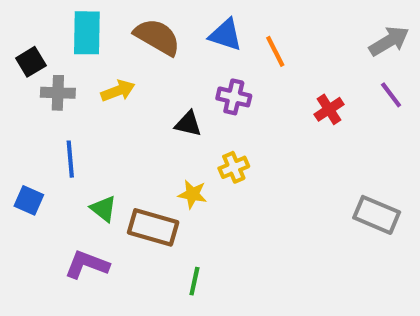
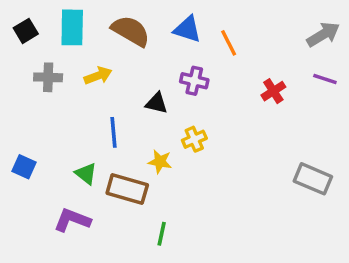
black square: (31, 62) -> (26, 31), moved
purple line: (391, 95) -> (325, 79), turned -35
blue line: (70, 159) -> (113, 132), moved

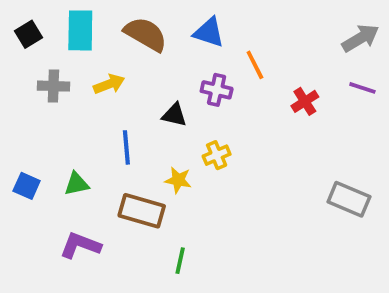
orange line: (229, 43) -> (255, 65), moved
green triangle: (86, 174) -> (76, 184), moved, turned -50

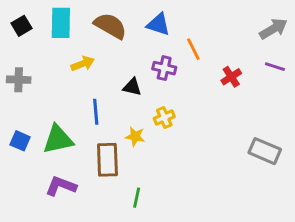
gray cross: (53, 86) -> (19, 80), moved
green triangle: (76, 184) -> (58, 139), size x1.6
brown rectangle: (142, 211) -> (107, 160), turned 72

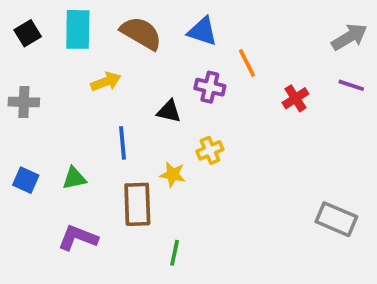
green triangle: (58, 139) -> (74, 178), size x0.6
gray rectangle: (265, 151) -> (336, 219), moved

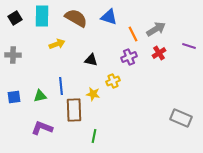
gray arrow: (349, 37) -> (156, 29), moved
purple cross: (210, 87) -> (129, 57), moved, turned -35
blue line: (122, 143) -> (61, 86), moved
blue square: (26, 180) -> (14, 97), turned -32

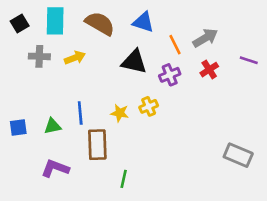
gray cross: (13, 55) -> (39, 56), moved
black triangle: (91, 60) -> (134, 62), moved, size x1.5
yellow star: (93, 94) -> (120, 113), moved

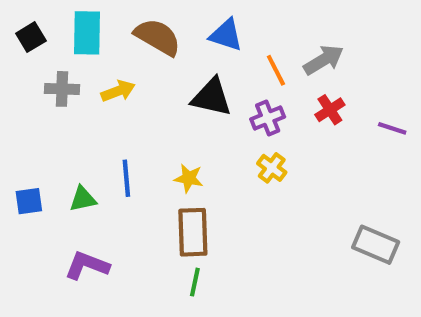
purple line: (249, 60) -> (392, 128), moved
yellow cross: (149, 106) -> (272, 168), moved, turned -30
brown rectangle: (97, 145) -> (193, 232), moved

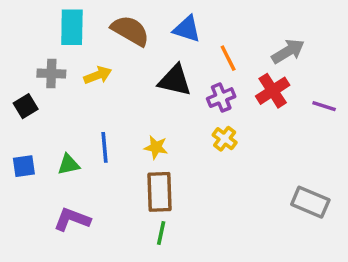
black square: (31, 37) -> (26, 106), moved
gray arrow: (324, 60) -> (288, 51), moved
red cross: (330, 110) -> (273, 91), size x1.4

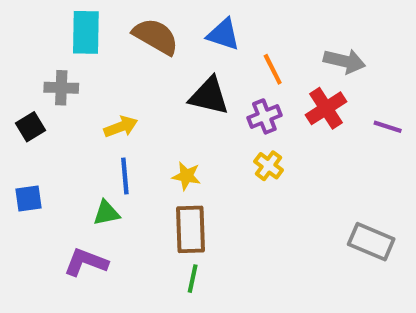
gray arrow: (288, 51) -> (344, 61), turned 44
yellow arrow: (98, 75) -> (121, 127), moved
green triangle: (69, 164) -> (106, 213), moved

